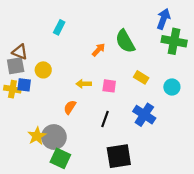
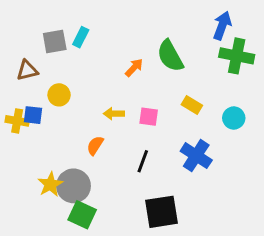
brown triangle: (20, 52) -> (27, 70), turned -35
gray square: (16, 66) -> (55, 41), moved

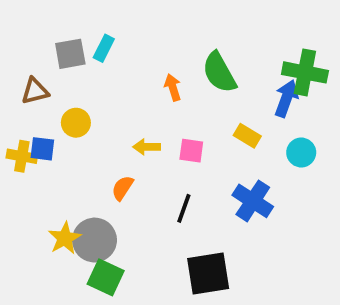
blue arrow: (222, 26) -> (286, 98), moved
orange arrow: (134, 67) -> (173, 87), turned -60

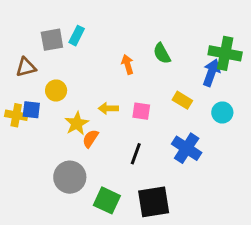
green semicircle: (219, 72) -> (162, 53), size x0.7
yellow star: (65, 238) -> (77, 123), moved
green square: (106, 277) -> (107, 200), moved

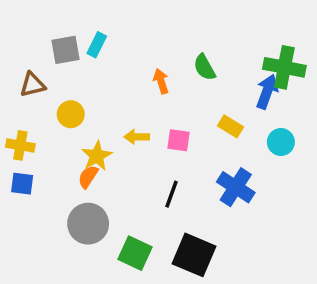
blue square: (31, 110) -> (22, 184), moved
orange semicircle: (90, 139) -> (88, 177), moved
black square: (154, 202) -> (194, 255), turned 32

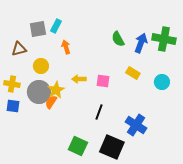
orange arrow: (161, 81) -> (66, 47), moved
blue arrow: (267, 92) -> (141, 43), moved
blue cross: (236, 187) -> (136, 125), moved
gray circle: (88, 224) -> (39, 92), moved

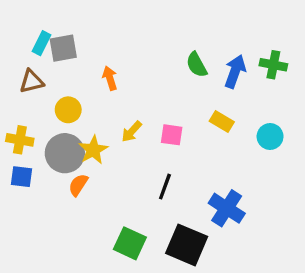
cyan rectangle: (56, 26) -> (42, 43), moved
green cross: (164, 39) -> (273, 65), size x0.7
yellow arrow: (79, 79) -> (132, 131), turned -48
orange semicircle: (51, 102) -> (78, 185), moved

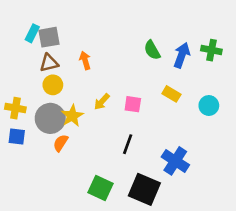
brown triangle: (31, 81) -> (49, 63), moved

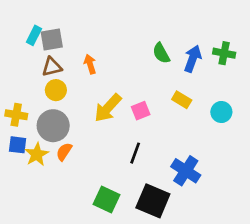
yellow arrow: (102, 102) -> (108, 108), size x1.6
pink square: (133, 104) -> (141, 111), turned -30
yellow star: (72, 116) -> (37, 154), moved

